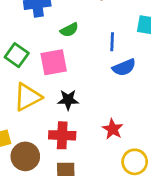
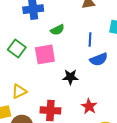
yellow triangle: (28, 97) -> (19, 91), moved, size x0.7
black star: (68, 100) -> (70, 77), moved

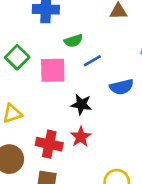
blue line: (90, 40) -> (92, 61), moved, turned 48
red star: (89, 106) -> (81, 137), moved

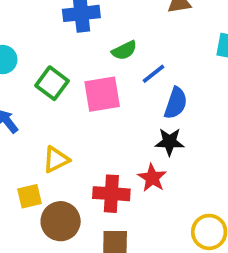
blue semicircle: (122, 87) -> (176, 103), moved, turned -50
black star: (81, 104) -> (170, 142), moved

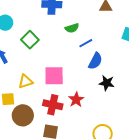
pink square: (102, 94) -> (54, 76), moved
black star: (170, 142) -> (107, 83), moved

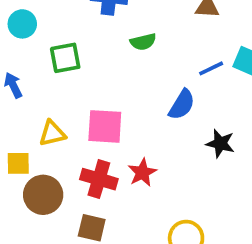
green square: (30, 40) -> (65, 58), turned 30
blue line: (86, 43) -> (211, 68), moved
black star: (107, 83) -> (220, 144), moved

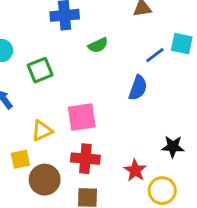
black star: (220, 144) -> (173, 147), moved
red star: (142, 173) -> (135, 170), moved

